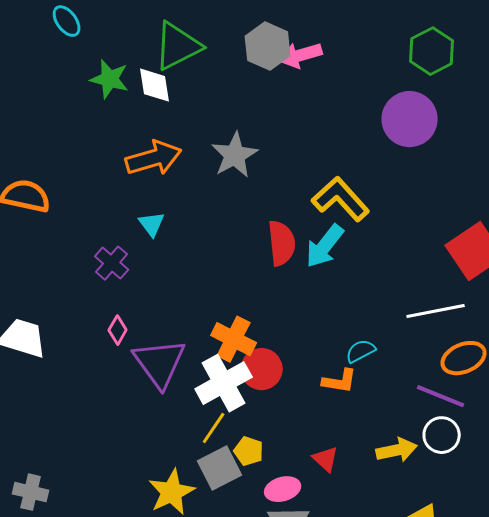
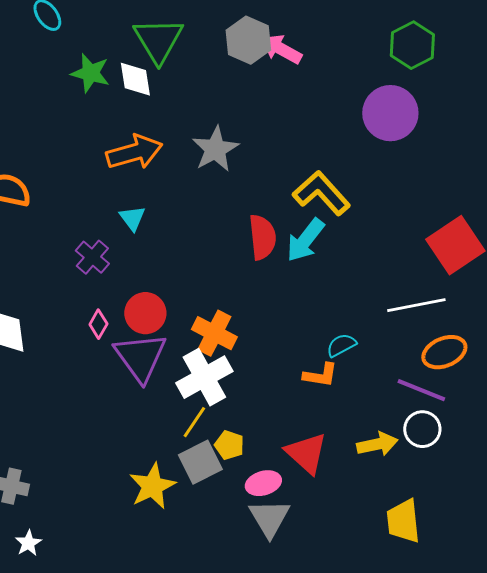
green triangle: (178, 46) -> (158, 40), turned -34
pink arrow: (301, 55) -> (281, 49), turned 45
red circle: (262, 369) -> (145, 313), moved
red triangle: (326, 459) -> (306, 453), size x1.6

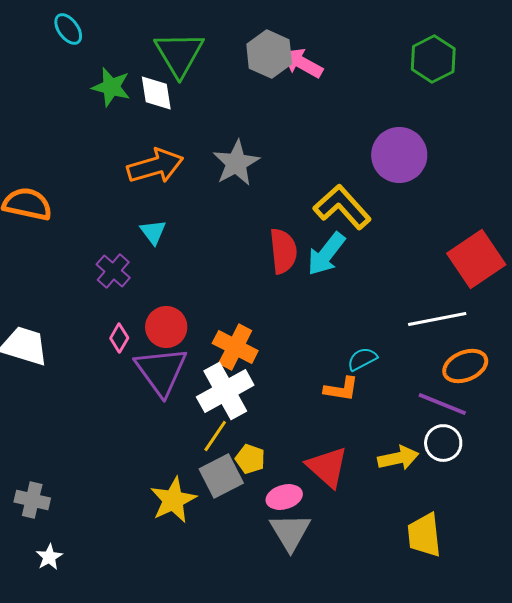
purple circle: (390, 113) -> (399, 155), moved

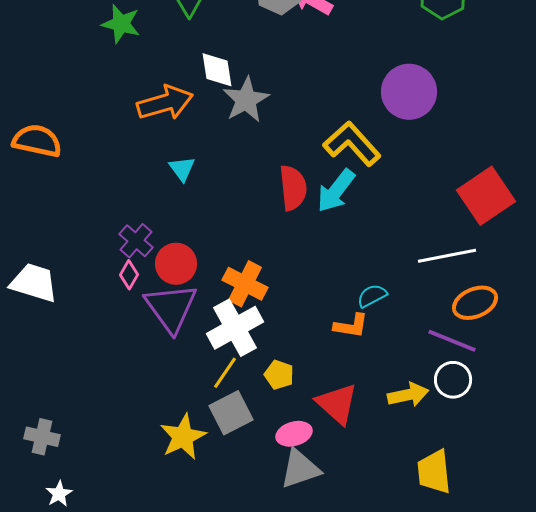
white diamond: (156, 93) -> (217, 70), moved
cyan triangle: (153, 232) -> (182, 169), moved
purple cross: (113, 271) -> (136, 241), moved
yellow pentagon: (250, 459) -> (279, 375), moved
gray triangle: (290, 532) -> (300, 469), turned 42

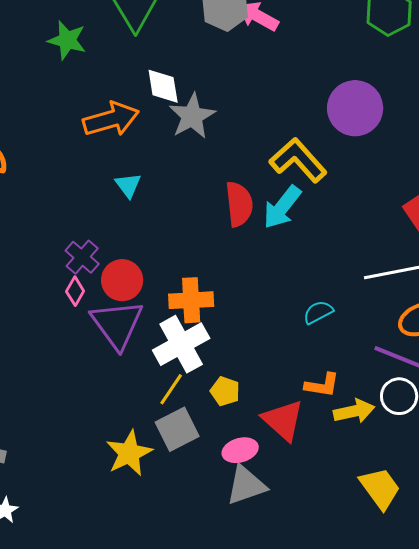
orange cross: (245, 284) -> (191, 300), turned -30
orange L-shape: (351, 326) -> (322, 385), moved
yellow trapezoid: (434, 472) -> (380, 488), turned 150

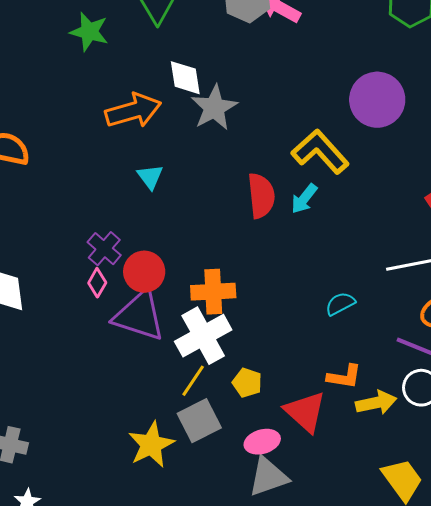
cyan arrow: (282, 207) -> (304, 199), size x0.7
purple triangle: (117, 324) -> (139, 316), turned -36

